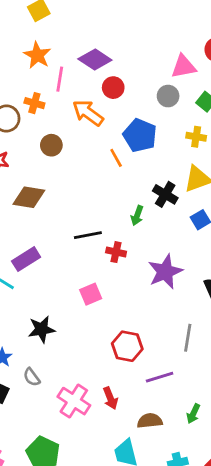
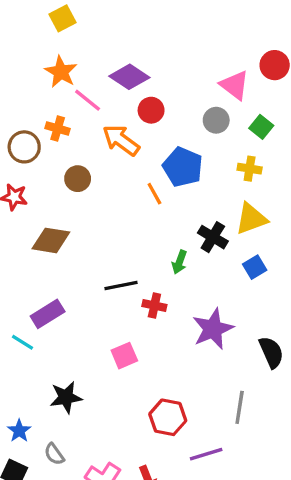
pink triangle: (183, 66) -> (235, 85), turned 48
pink line: (60, 79) -> (88, 100), turned -60

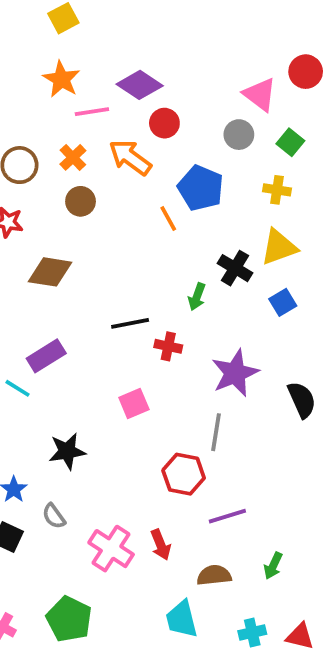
pink line: (88, 100) -> (92, 112), turned -48
orange cross: (58, 129) -> (73, 157), moved, turned 30
gray line: (240, 407) -> (216, 432), moved

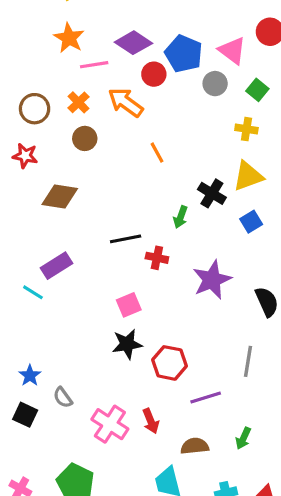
blue pentagon: (201, 188) -> (184, 54), moved
gray line: (216, 432) -> (248, 361), moved
black star: (67, 451) -> (127, 344), moved

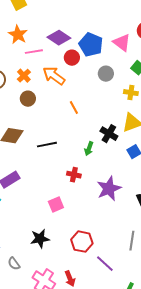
gray circle: (215, 84) -> (106, 74), moved
black line: (126, 239) -> (47, 145), moved
black star: (127, 344) -> (40, 239), moved
purple line: (206, 397) -> (105, 264), turned 60

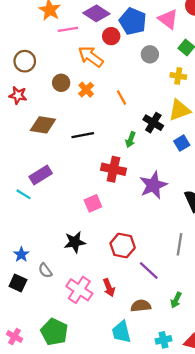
orange cross: (24, 76) -> (86, 90), moved
orange line: (74, 108) -> (121, 98), moved
red cross: (74, 175) -> (113, 169), size x1.5

